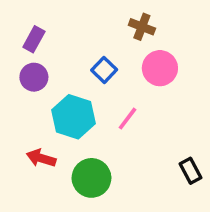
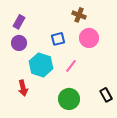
blue square: (104, 70) -> (58, 39), turned 32
red arrow: (41, 158) -> (23, 88), turned -119
green circle: (91, 178) -> (69, 99), moved

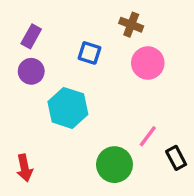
blue square: (58, 39) -> (90, 53), moved, turned 32
pink line: (71, 66) -> (148, 136), moved
red arrow: (23, 88) -> (25, 168), moved

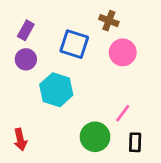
blue square: (90, 53) -> (74, 44), size x1.5
black rectangle: (176, 158) -> (135, 142), moved, turned 30

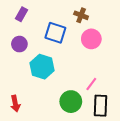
purple rectangle: (26, 30) -> (21, 14), moved
black rectangle: (135, 142) -> (101, 106), size x1.5

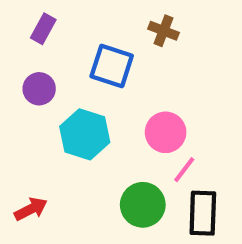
pink circle: (91, 39) -> (166, 132), moved
red arrow: (15, 104) -> (31, 209), turned -105

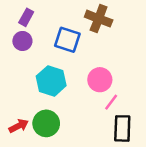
brown cross: (163, 31) -> (99, 19), size x1.5
purple circle: (39, 89) -> (22, 41), moved
green circle: (143, 205) -> (46, 123), moved

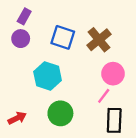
brown cross: (99, 19) -> (99, 40), moved, turned 30
pink circle: (100, 80) -> (113, 74), moved
green circle: (46, 123) -> (60, 113), moved

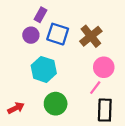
purple rectangle: (24, 16) -> (41, 15), moved
purple circle: (21, 39) -> (31, 35), moved

